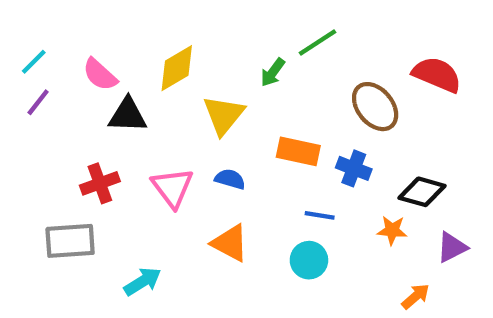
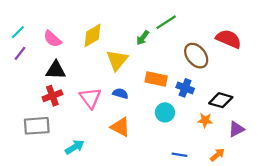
black triangle: (128, 115) -> (56, 70), moved
blue line: (320, 215) -> (179, 155), moved
cyan circle: (309, 260) -> (165, 112), moved

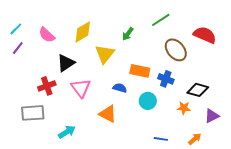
green line: (166, 22) -> (161, 20), moved
black triangle: (56, 70) -> (66, 63), moved, turned -36
blue semicircle: (120, 93) -> (120, 88), moved

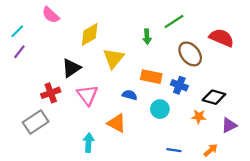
green arrow: (128, 34) -> (147, 37), moved, turned -40
pink semicircle: (47, 35) -> (51, 15), moved
gray rectangle: (33, 113) -> (36, 122), turned -30
cyan arrow: (67, 132) -> (89, 143), moved, turned -54

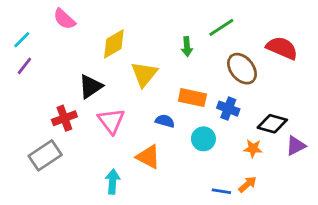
purple triangle: (229, 125) -> (296, 146), moved
orange arrow: (211, 150) -> (247, 184), moved

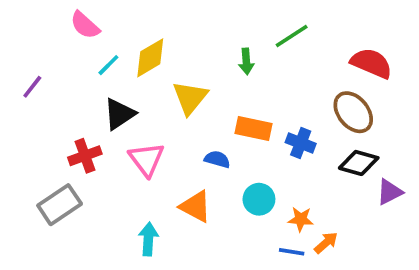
cyan line: (22, 40) -> (108, 65), moved
brown ellipse: (242, 69) -> (353, 112), moved
cyan circle: (203, 139) -> (259, 199), moved
orange star: (253, 148) -> (301, 219), moved

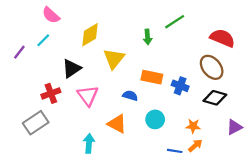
cyan line: (108, 65) -> (43, 40), moved
purple triangle: (389, 192) -> (234, 127), moved
orange star: (301, 219) -> (193, 126), moved

